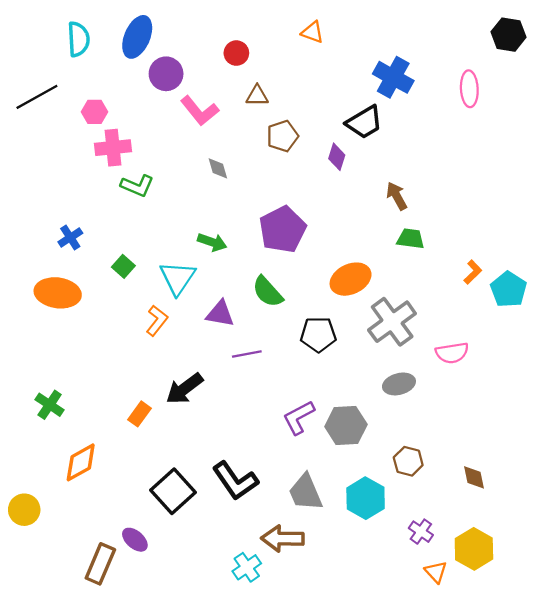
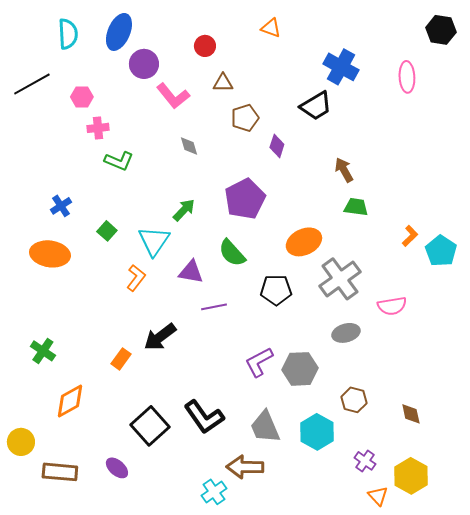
pink cross: (113, 148) -> (98, 128), size x0.7
purple diamond: (337, 157) -> (277, 146), moved
green arrow: (212, 242) -> (184, 210), turned -65
brown rectangle: (100, 564) -> (60, 472), moved, turned 72

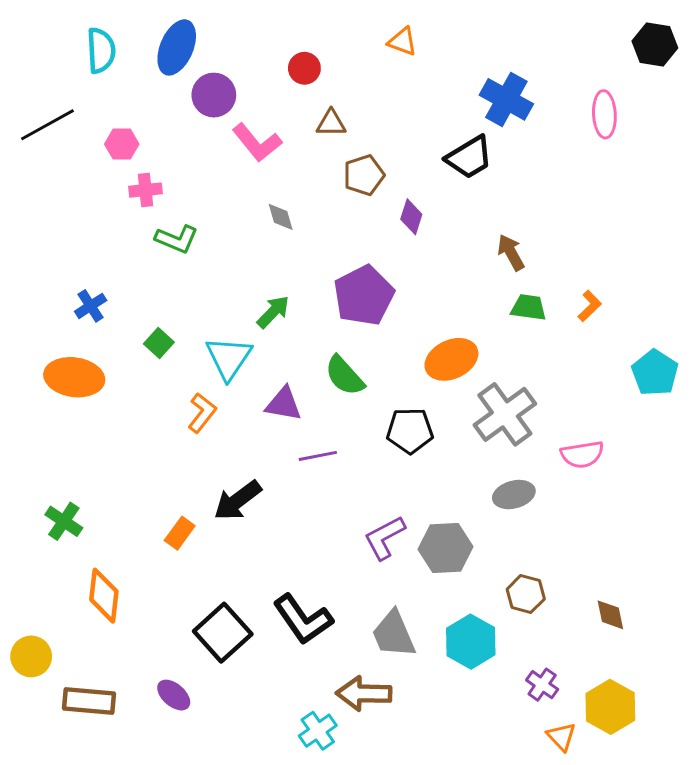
orange L-shape: (410, 236) -> (590, 306), moved
orange diamond: (70, 401) -> (104, 596), turned -54

